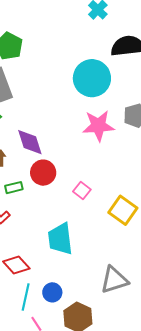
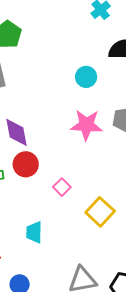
cyan circle: (92, 78) -> (86, 77), size x0.6
cyan trapezoid: (60, 239) -> (34, 232), size x0.7

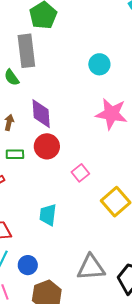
cyan circle: (86, 77) -> (99, 64), moved

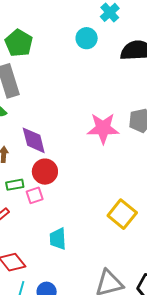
cyan circle: (99, 64) -> (87, 38), moved
pink square: (80, 173) -> (35, 195), moved, turned 30

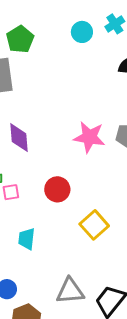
cyan circle: (87, 38) -> (82, 32), moved
red circle: (45, 172) -> (57, 189), moved

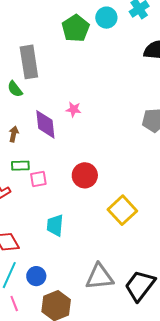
green pentagon: (20, 39) -> (76, 28), moved
pink star: (89, 137) -> (74, 109), moved, size x0.5

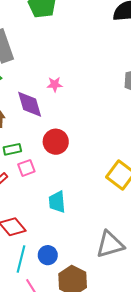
red circle: (85, 175) -> (56, 142), moved
pink square: (38, 179) -> (26, 168), moved

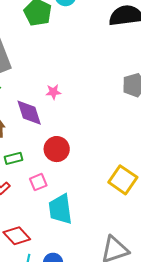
pink square: (26, 168) -> (38, 182), moved
cyan trapezoid: (57, 202) -> (60, 209), size x1.4

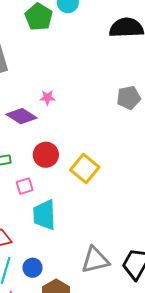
purple diamond: (29, 113) -> (21, 116), turned -44
yellow square: (123, 180) -> (85, 168), moved

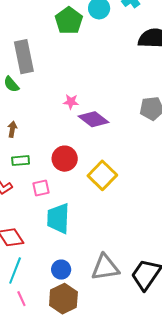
purple diamond: (21, 116) -> (94, 119), moved
blue circle: (32, 268) -> (61, 270), moved

